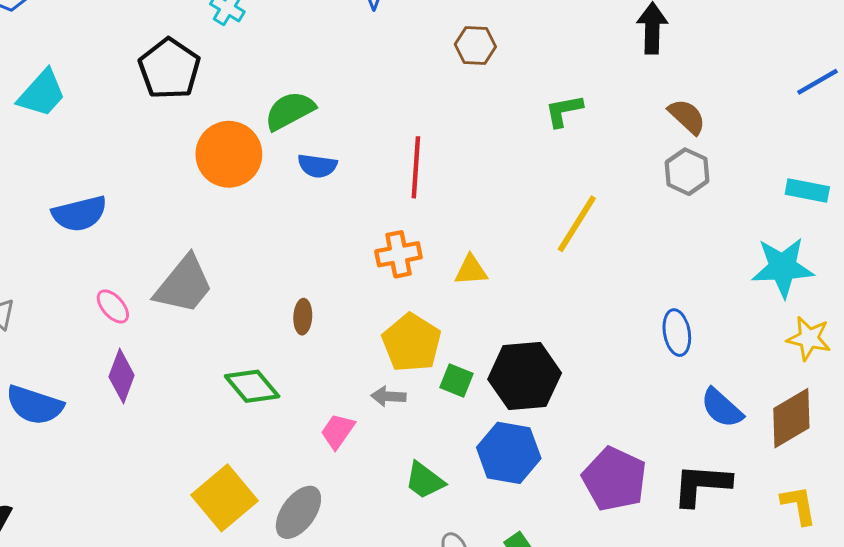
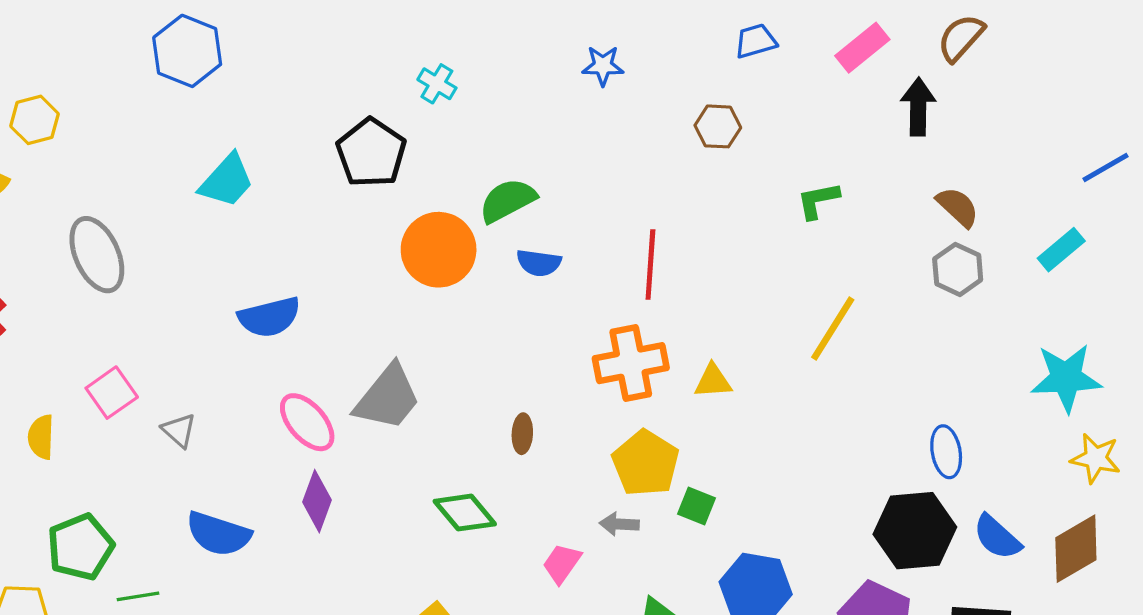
cyan rectangle: (807, 190) -> (1061, 250), moved, turned -51
orange cross: (398, 254) -> (631, 363), size x1.4
pink ellipse: (113, 306) -> (307, 422), size x1.5
black hexagon: (525, 376) -> (915, 531), moved

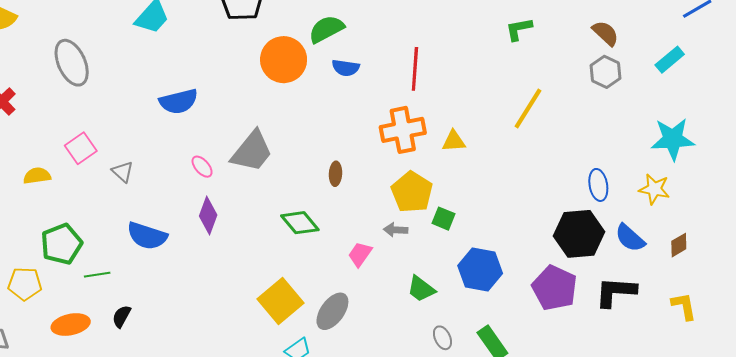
pink ellipse: (307, 422) -> (202, 167), size x0.6
yellow semicircle: (41, 437) -> (37, 176), turned 80
yellow star: (1096, 458) -> (654, 189), moved
brown diamond: (1076, 549) -> (679, 245), size x0.6

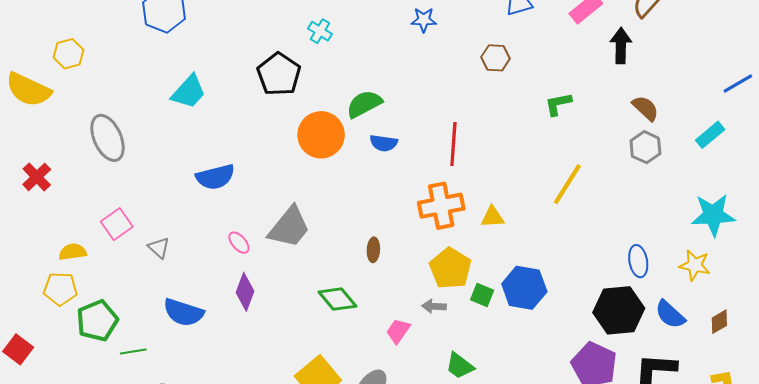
blue hexagon: (480, 270) -> (524, 288), moved
yellow pentagon: (25, 284) -> (60, 289), moved

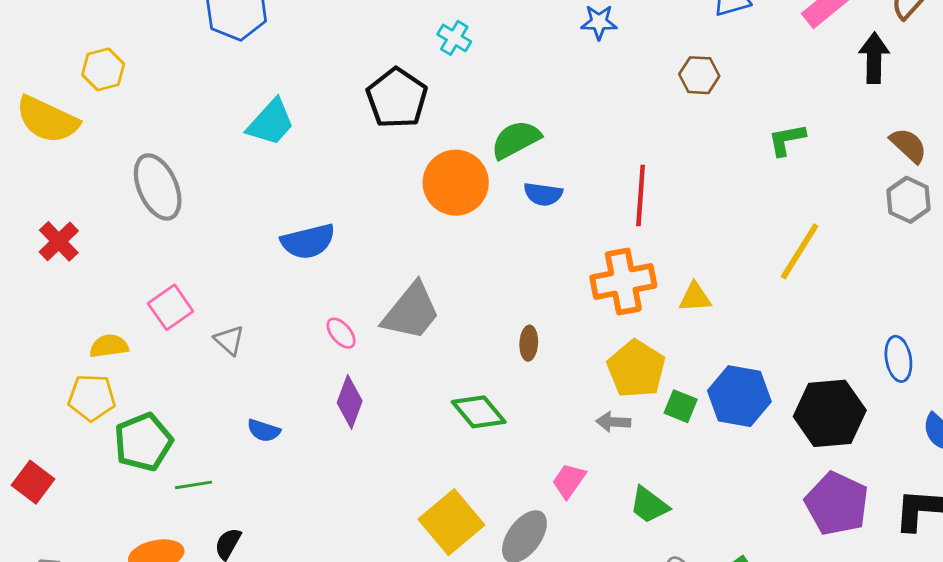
black hexagon: (619, 310) -> (830, 413), moved
blue semicircle: (183, 312) -> (264, 431), size x0.6
pink trapezoid: (398, 331) -> (569, 481), moved

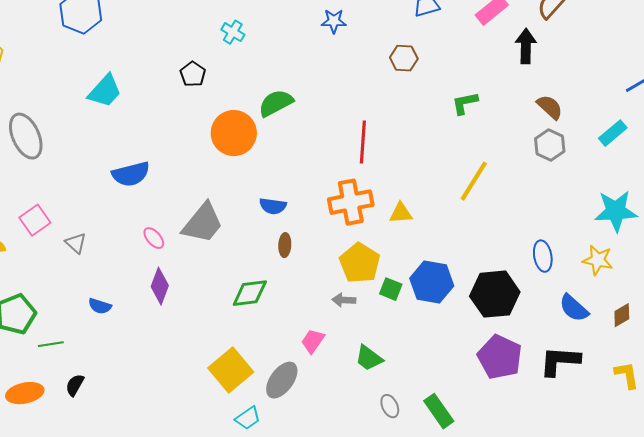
black pentagon: (397, 98) -> (193, 74), size x0.6
blue semicircle: (543, 194) -> (273, 206), moved
green diamond: (479, 412) -> (250, 293), turned -57

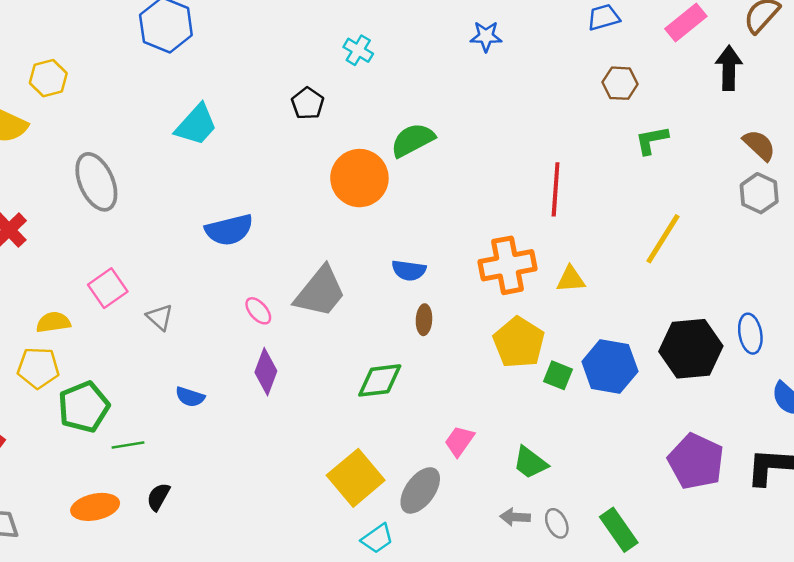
brown hexagon: (404, 58) -> (620, 83), moved
red line: (363, 142) -> (556, 189), moved
black hexagon: (495, 294) -> (691, 349), moved
gray arrow: (344, 300) -> (515, 517), moved

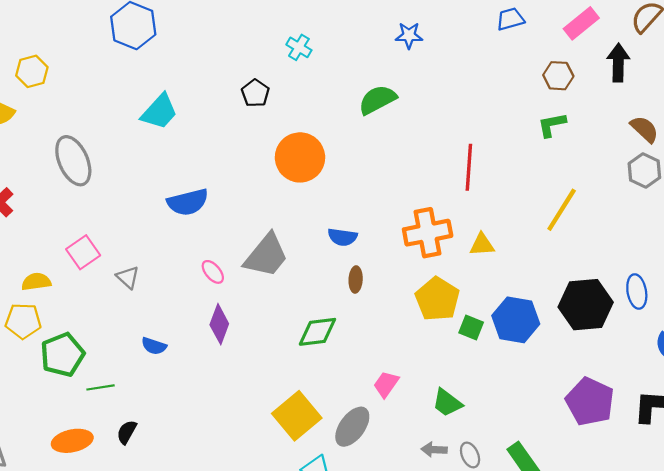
brown hexagon: (620, 83) -> (558, 76), moved
green semicircle: (413, 140) -> (377, 100), moved

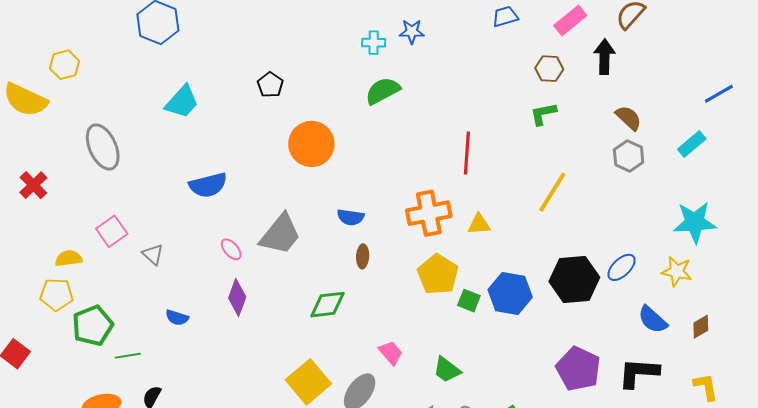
cyan cross: (299, 47) -> (374, 43), moved, turned -30
blue ellipse: (637, 291) -> (622, 267), turned 56
pink trapezoid: (386, 384) -> (391, 353), turned 104

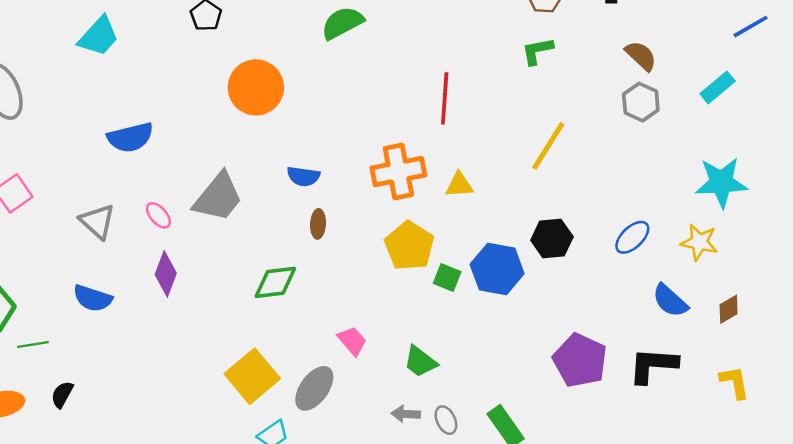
gray triangle: (153, 254) -> (97, 221), moved, size x1.4
black hexagon: (574, 279) -> (552, 239), moved, size x0.7
blue semicircle: (177, 318) -> (93, 298), size x1.4

